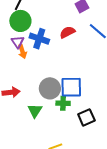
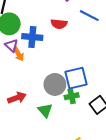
red semicircle: (67, 32) -> (59, 24), turned -133

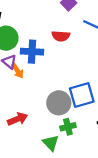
green cross: (72, 96) -> (68, 127), moved
green triangle: (45, 110) -> (51, 143), moved

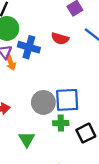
green cross: (68, 127) -> (61, 123), moved

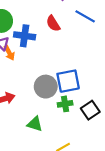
red semicircle: (60, 39) -> (53, 23), turned 49
green triangle: (27, 139) -> (35, 124), turned -35

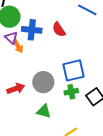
red semicircle: (53, 23) -> (59, 29), moved
gray circle: (46, 87) -> (43, 82), moved

